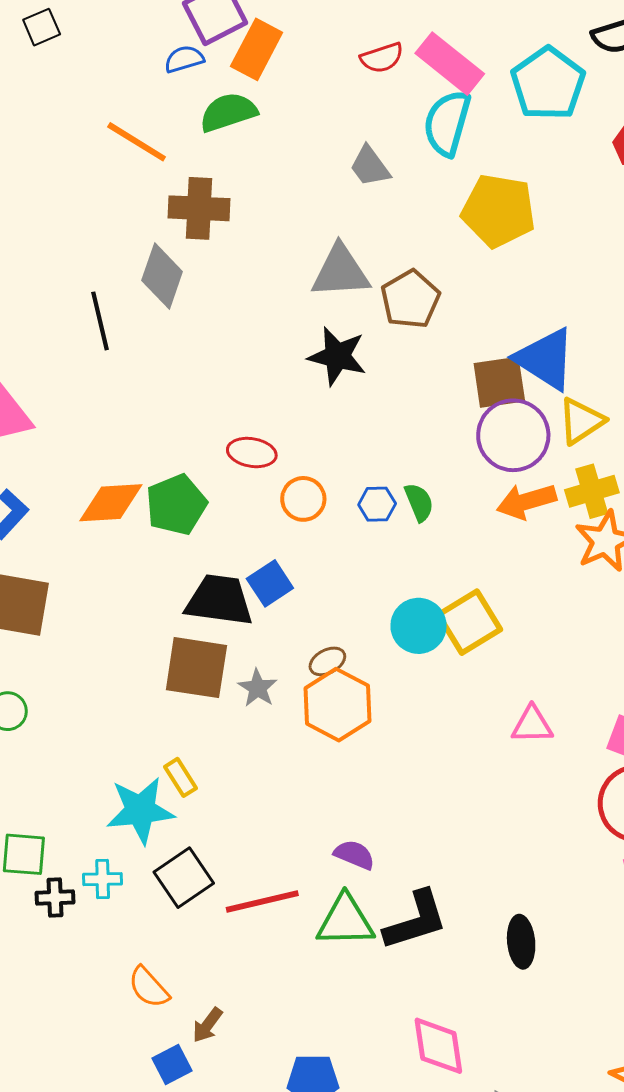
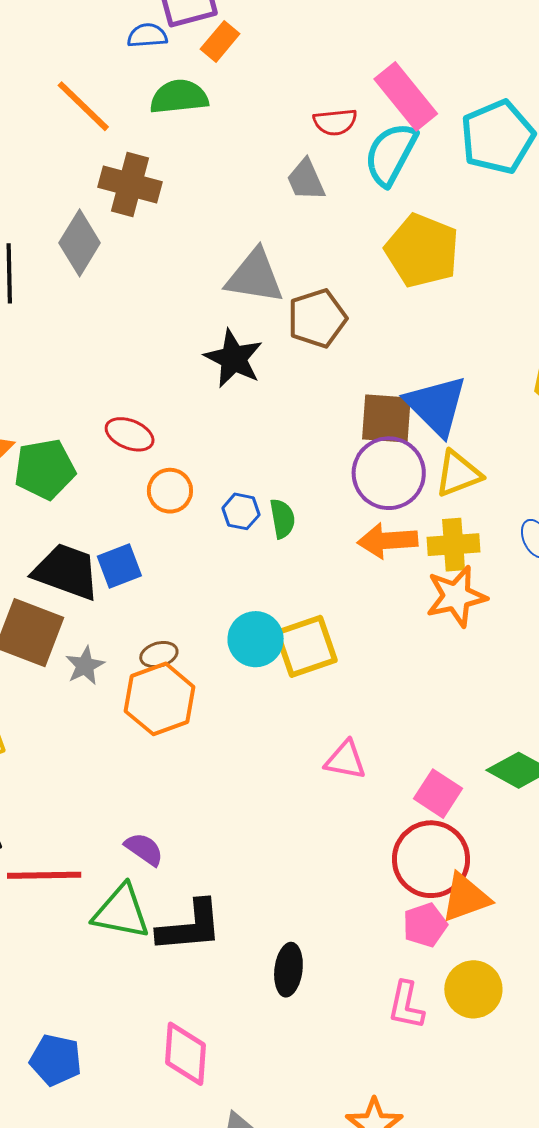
orange rectangle: (257, 49) -> (220, 41), size x0.7
red semicircle: (382, 58) -> (335, 122), moved

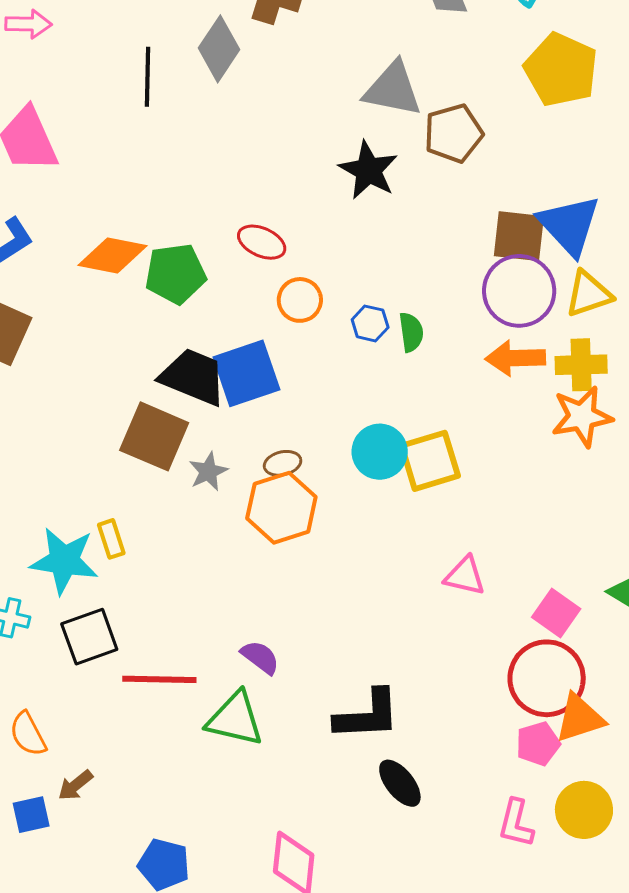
blue square: (119, 566) -> (246, 373), size x1.5
black L-shape: (190, 926) -> (367, 715), moved
black ellipse: (288, 970) -> (400, 783), turned -48

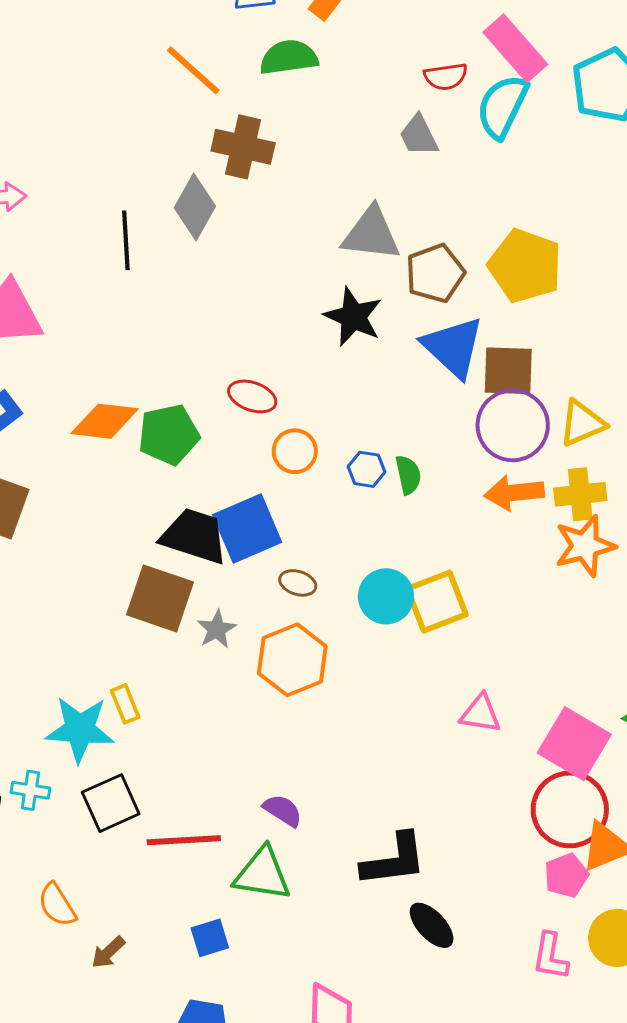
yellow pentagon: (561, 70) -> (525, 266), moved
blue triangle: (569, 225) -> (453, 347), moved
brown ellipse: (283, 463) -> (298, 583), moved, turned 36
pink square: (556, 613) -> (574, 744), size x1.5
blue square: (31, 815) -> (210, 938), moved

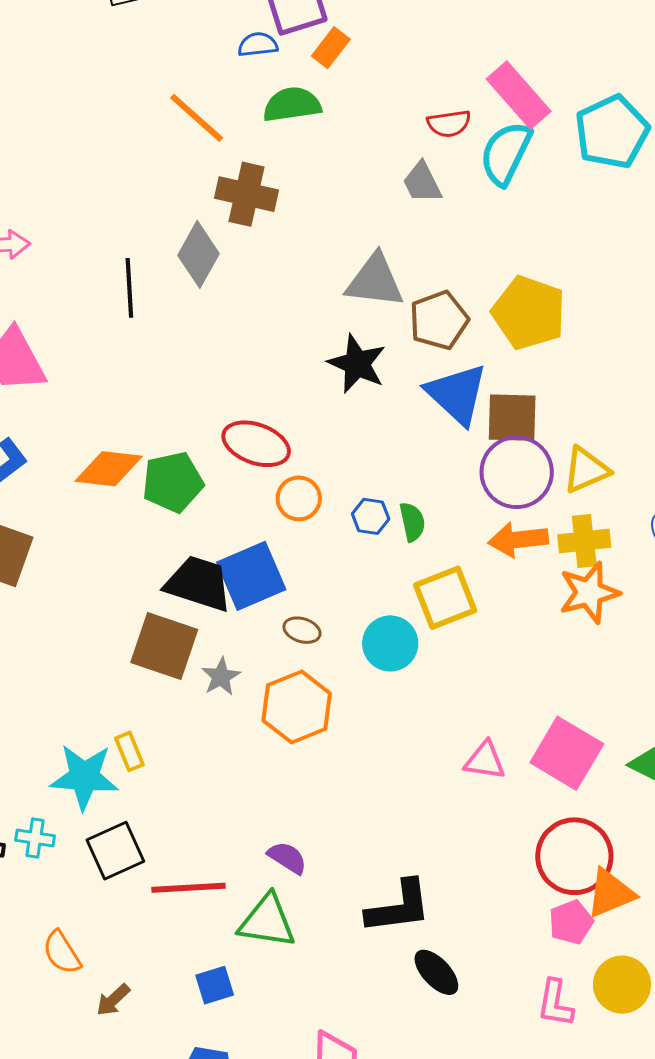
red ellipse: (252, 396) -> (256, 444), size x1.4
yellow square: (437, 602) -> (445, 598), moved
pink square: (574, 744) -> (567, 753), moved

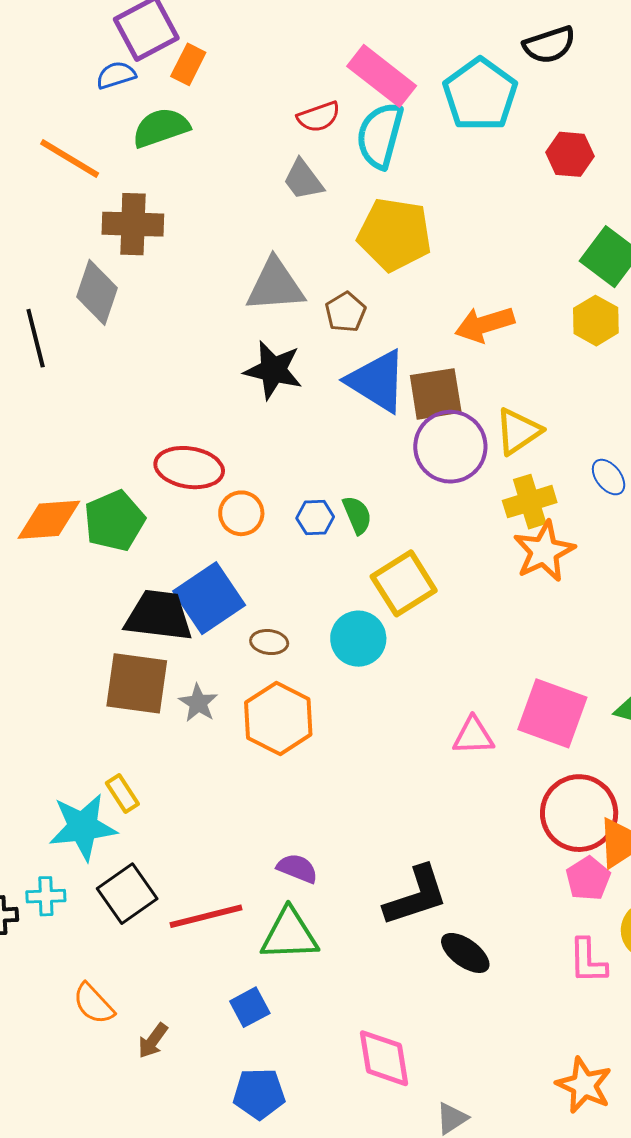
yellow pentagon: (529, 313) -> (395, 234), moved
brown pentagon: (439, 320) -> (346, 312), size x0.7
orange arrow: (518, 540) -> (485, 324), moved

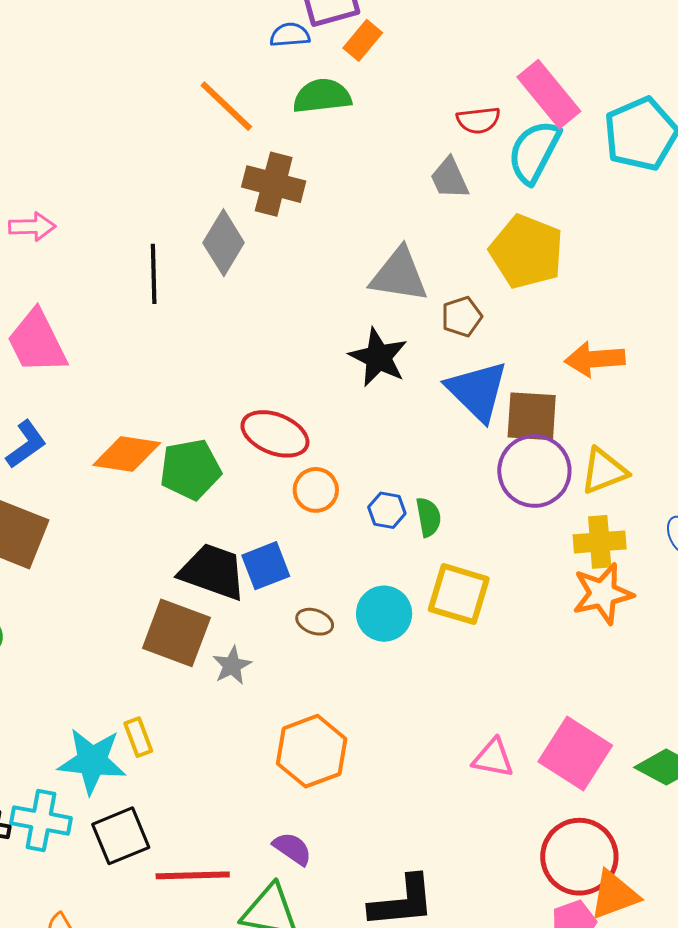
yellow square: (404, 583) -> (459, 594), turned 36
blue square: (209, 598) -> (266, 566), size x0.7
cyan circle: (358, 639) -> (384, 614), moved
orange hexagon: (278, 718) -> (312, 751), moved
cyan cross: (46, 896) -> (41, 821), size x1.5

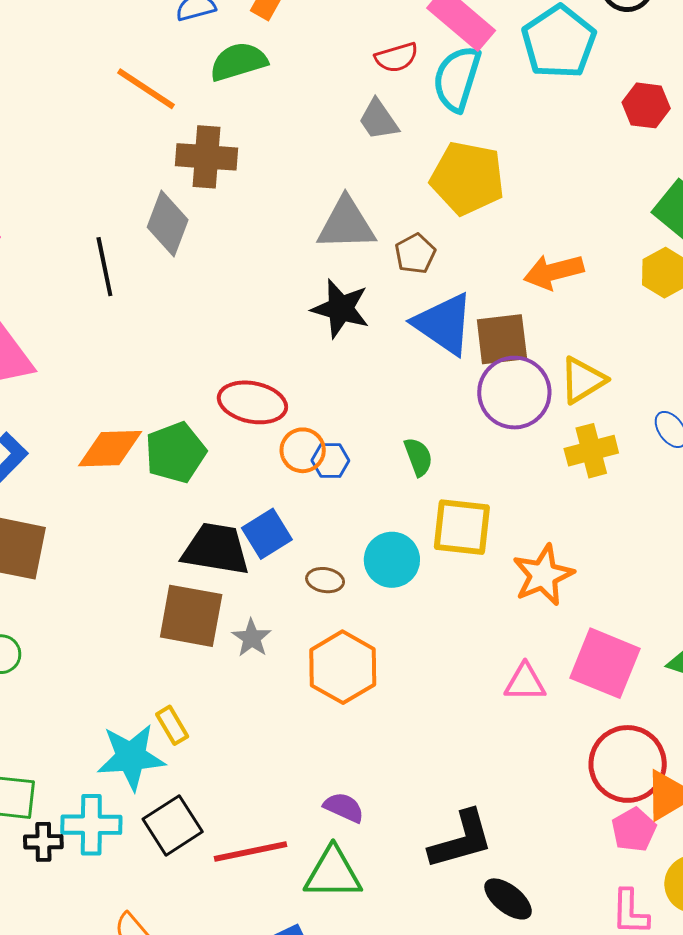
blue hexagon: (387, 510) -> (330, 461), moved
orange star: (603, 594) -> (543, 575), moved
orange hexagon: (312, 751) -> (343, 667), moved

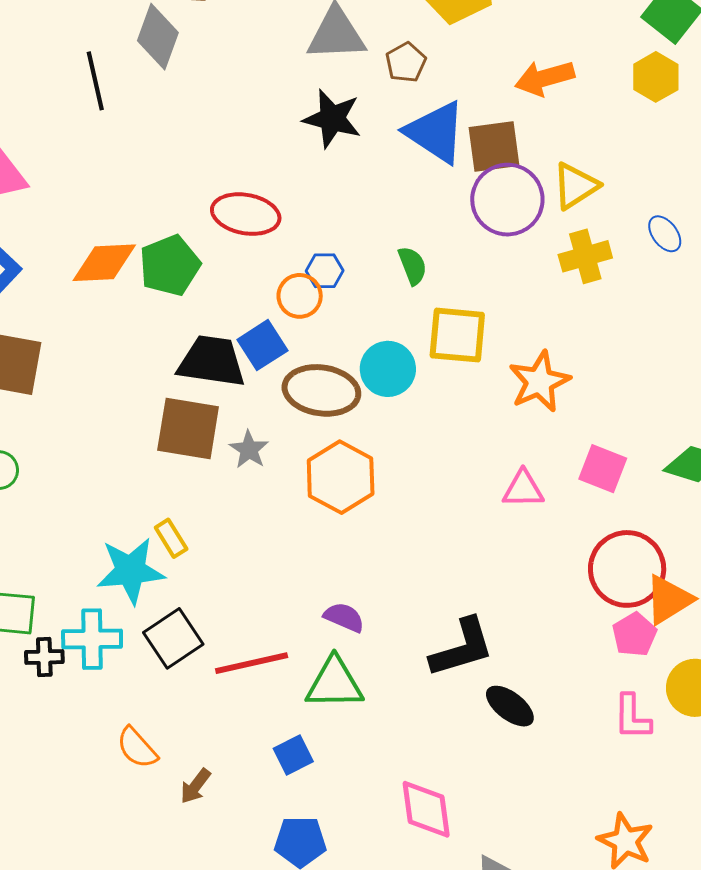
orange circle: (303, 450) -> (300, 296), moved
brown ellipse: (325, 580) -> (321, 390), size x2.0
pink square: (605, 663) -> (603, 469), size x0.7

